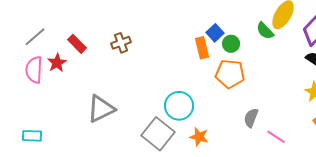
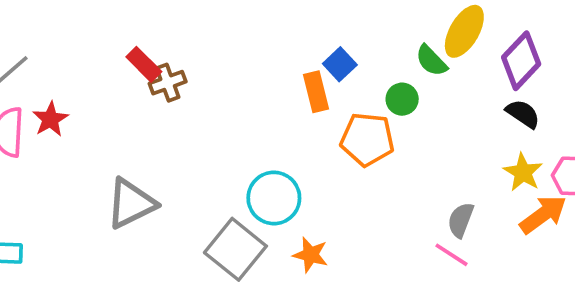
red rectangle: (77, 44) -> (144, 64), moved
green circle: (231, 44) -> (402, 99), moved
gray semicircle: (251, 118) -> (461, 220), moved

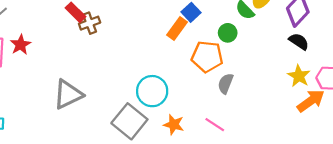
orange rectangle: (316, 92) -> (177, 29), turned 50
gray semicircle: (461, 220) -> (226, 84), moved
pink line: (452, 255) -> (215, 125), moved

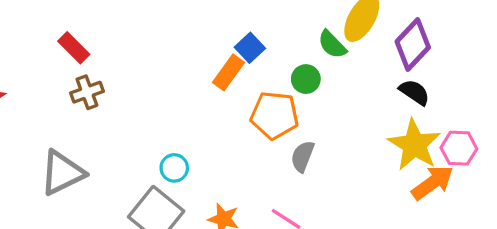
brown cross: (90, 23) -> (87, 92), moved
yellow star: (299, 76) -> (414, 145), size x1.5
cyan circle: (152, 91) -> (174, 168), moved, size x0.6

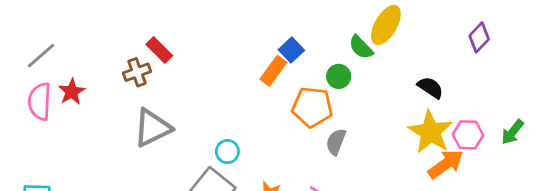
purple diamond: (413, 44) -> (479, 37), moved, size x0.7
red rectangle: (74, 48) -> (159, 50), moved
brown cross: (87, 92) -> (137, 72), moved
gray triangle: (62, 173) -> (152, 128), moved

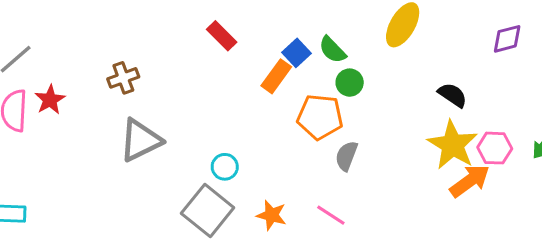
purple diamond: (479, 37) -> (507, 39), turned 32
green semicircle: (361, 47) -> (332, 50), moved
red rectangle: (159, 50) -> (222, 36), moved

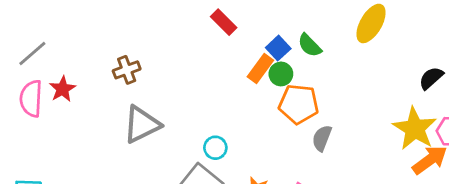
red rectangle: (222, 36) -> (224, 22), moved
green circle: (350, 83) -> (281, 74), moved
black semicircle: (453, 95) -> (431, 78), moved, turned -76

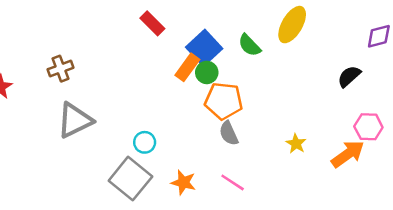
green semicircle: (310, 45) -> (249, 45), moved
blue square: (278, 48) -> (204, 48), size x1.5
yellow star: (415, 129) -> (296, 144), moved, size x0.5
gray semicircle: (322, 138) -> (229, 133), moved, turned -45

